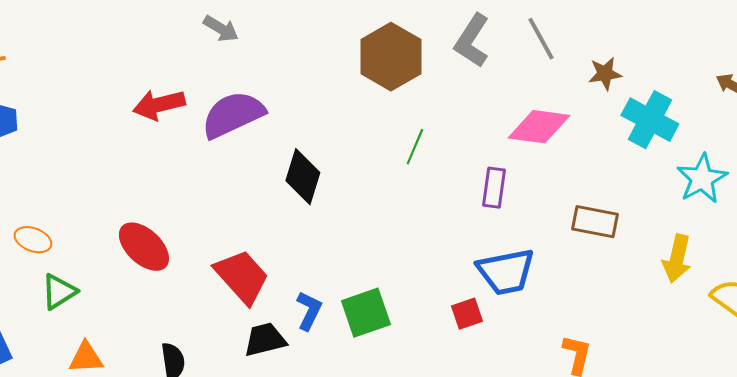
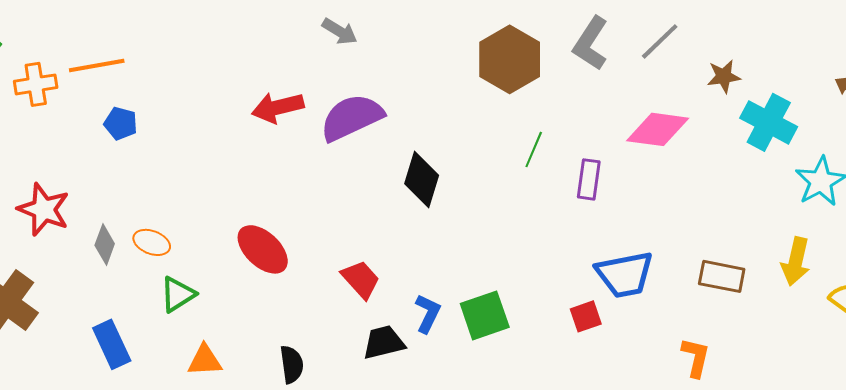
gray line: (541, 39) -> (660, 41), turned 75
purple rectangle: (494, 188) -> (589, 179), moved
brown rectangle: (595, 222) -> (722, 276), moved
red trapezoid: (242, 277) -> (361, 279), size x0.7

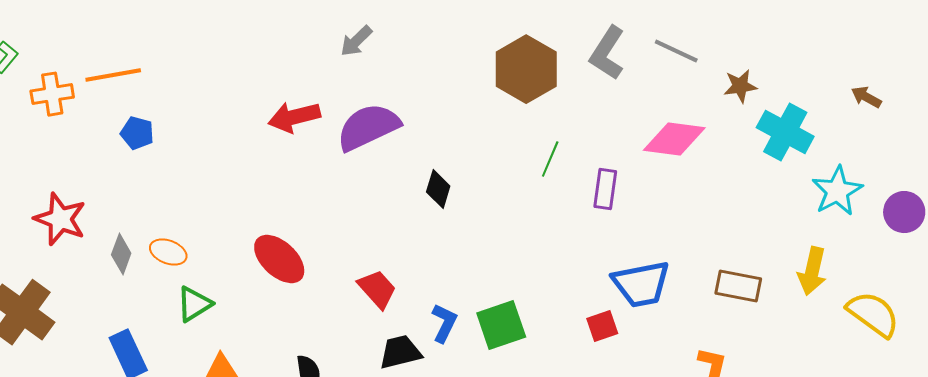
gray arrow: (340, 31) -> (356, 41), turned 105
gray line: (660, 41) -> (676, 51), turned 69
black diamond: (422, 179) -> (438, 189), size x0.7

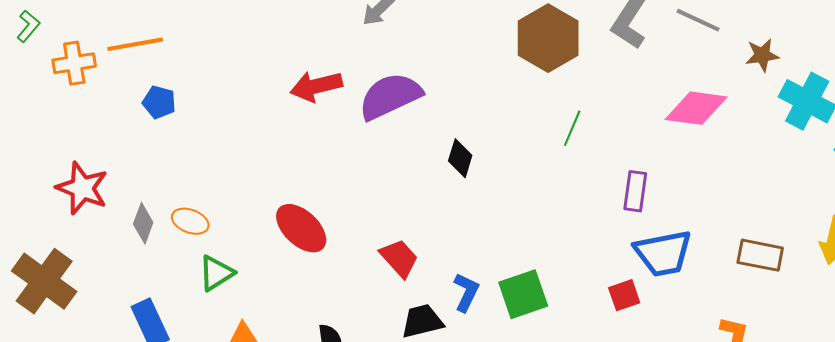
purple rectangle: (605, 189) -> (635, 191), moved

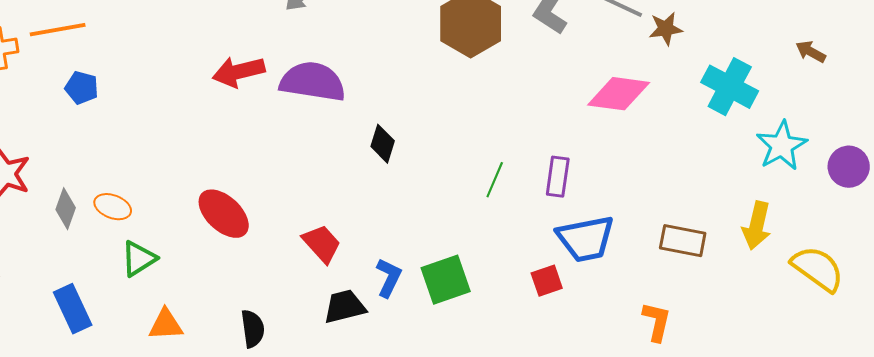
brown star: (762, 55) -> (666, 29), moved
purple semicircle: (390, 96) -> (313, 82), turned 34
green line: (572, 128) -> (495, 180), moved

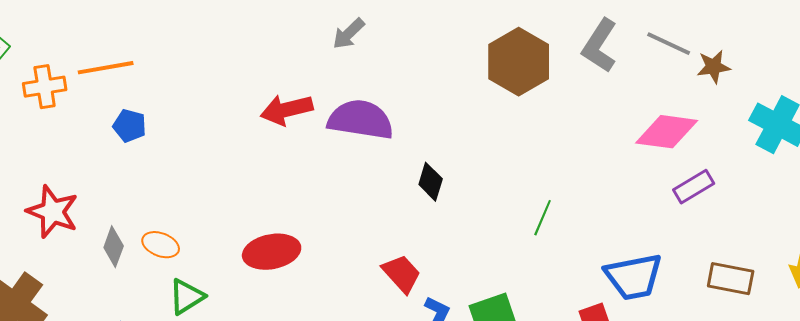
purple rectangle: (558, 177) -> (694, 187), moved, turned 51
red ellipse: (224, 214) -> (272, 252), turned -54
red trapezoid: (322, 244) -> (402, 274), moved

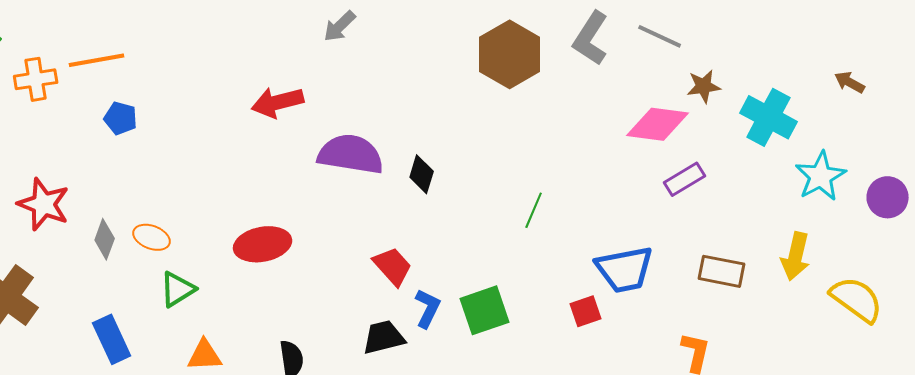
brown star: (714, 67) -> (704, 86), moved
purple semicircle: (361, 120) -> (351, 154), moved

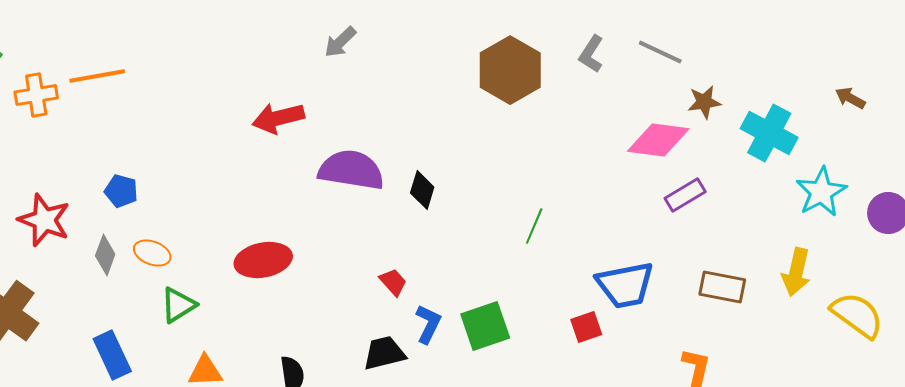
gray L-shape: (591, 38) -> (591, 54), size x0.7
blue pentagon: (121, 118) -> (121, 191), moved
red trapezoid: (393, 266) -> (393, 282), size x0.7

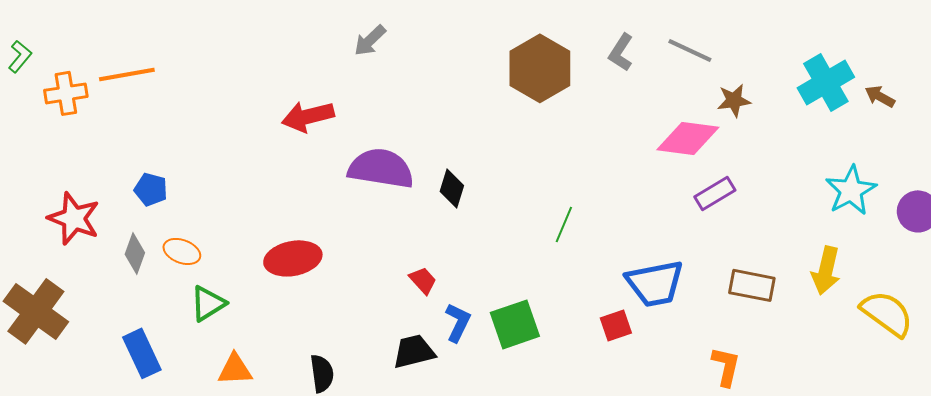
cyan cross: (769, 133) -> (826, 82), moved, turned 32

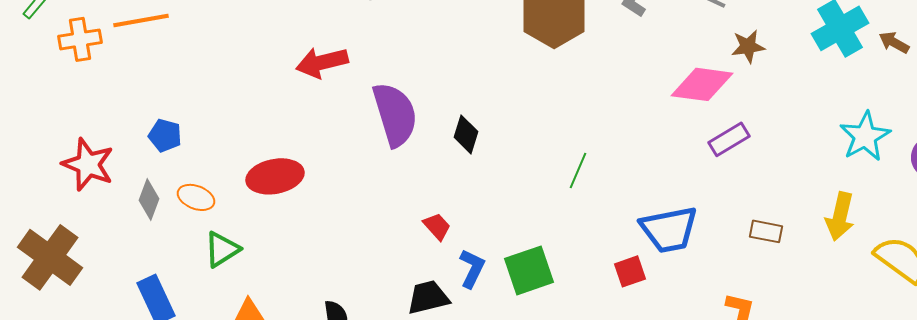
purple semicircle: (381, 168) -> (395, 114), turned 64
red ellipse: (293, 258) -> (275, 176), moved
brown rectangle: (752, 285) -> (766, 231), size x0.7

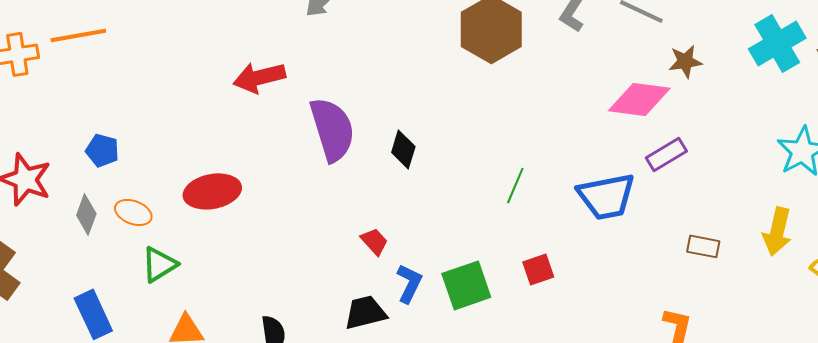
blue trapezoid: (669, 229) -> (606, 196), moved
red square: (630, 271) -> (538, 269), moved

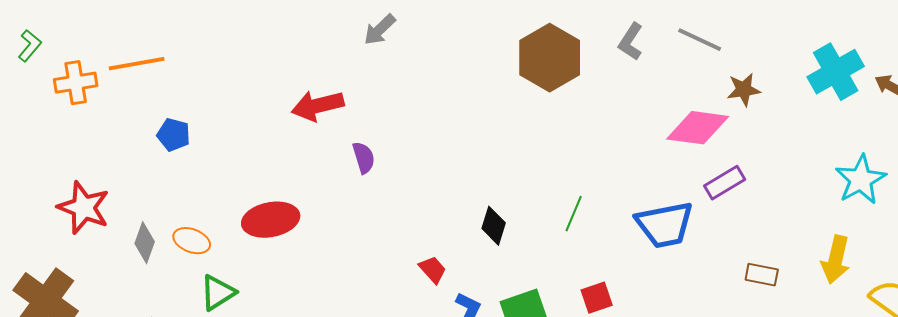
purple semicircle: (332, 129) -> (364, 158), moved, size x0.5
black diamond: (403, 149) -> (494, 226), moved
blue pentagon: (102, 150) -> (174, 135), moved

